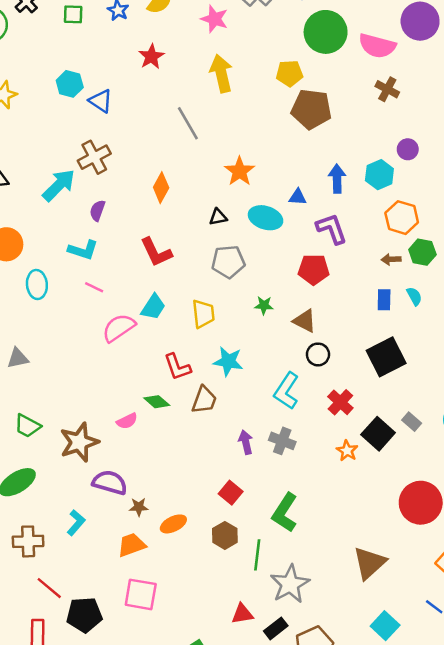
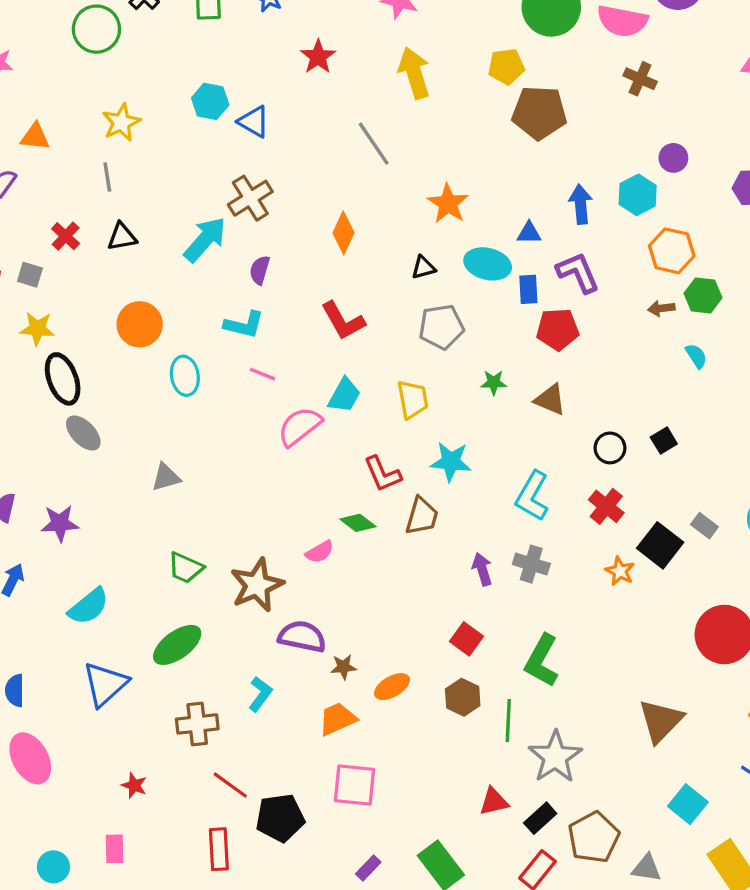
blue rectangle: (384, 300) -> (528, 289), moved
black circle: (318, 354) -> (610, 448), moved
black square: (386, 357) -> (664, 441), size x0.5

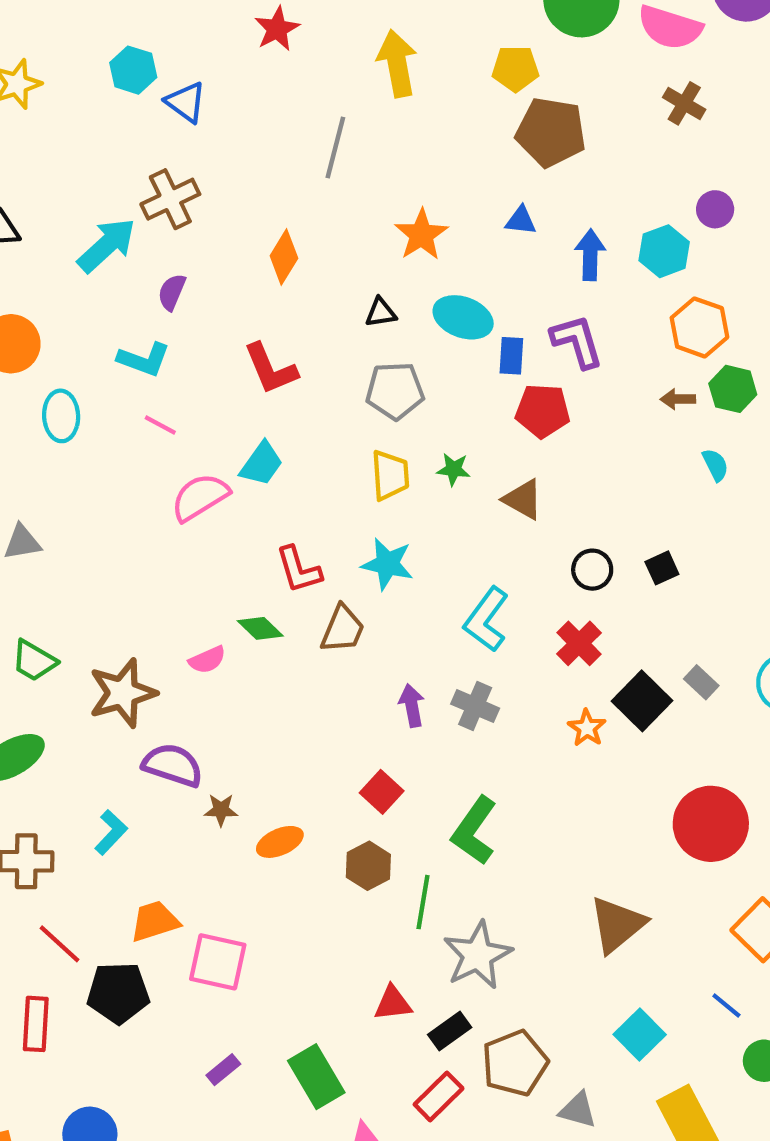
gray line: (374, 144) -> (335, 148), turned 42
blue triangle: (529, 233) -> (521, 221), moved
yellow trapezoid: (413, 399) -> (390, 475), moved
orange trapezoid: (337, 719) -> (155, 921), moved

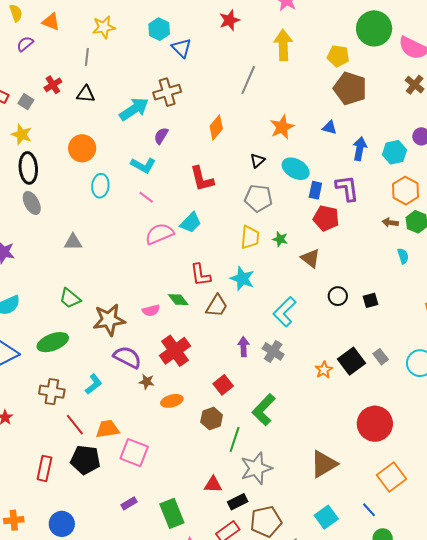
black triangle: (381, 313) -> (257, 160), turned -42
red cross: (579, 643) -> (175, 351), moved, size x1.4
red line: (60, 944) -> (75, 425), moved

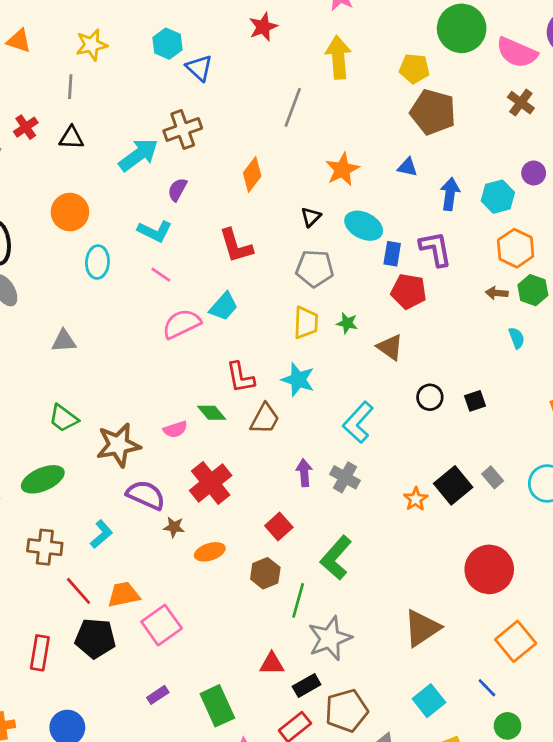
pink square: (134, 453) -> (162, 625), turned 36

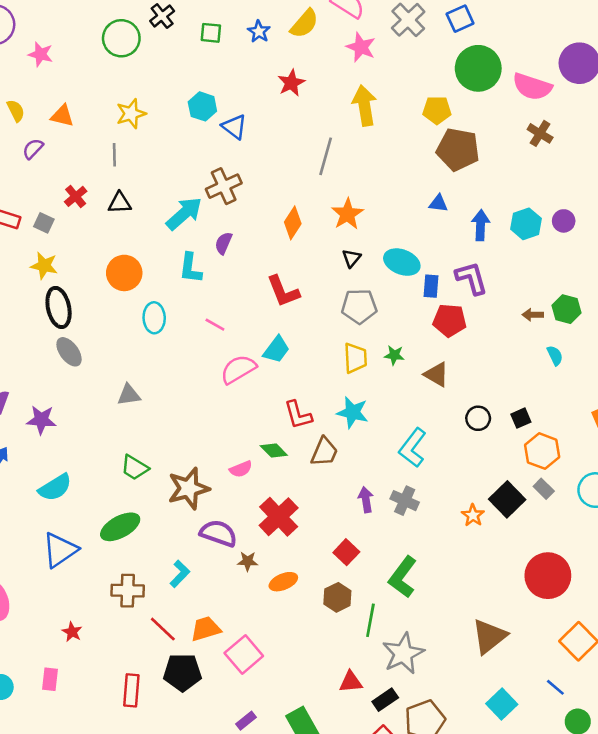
orange star: (342, 169) -> (347, 214), moved
purple circle: (534, 173) -> (564, 221), moved
cyan L-shape: (155, 231) -> (190, 268), moved, turned 76
orange hexagon: (516, 248) -> (542, 451), moved

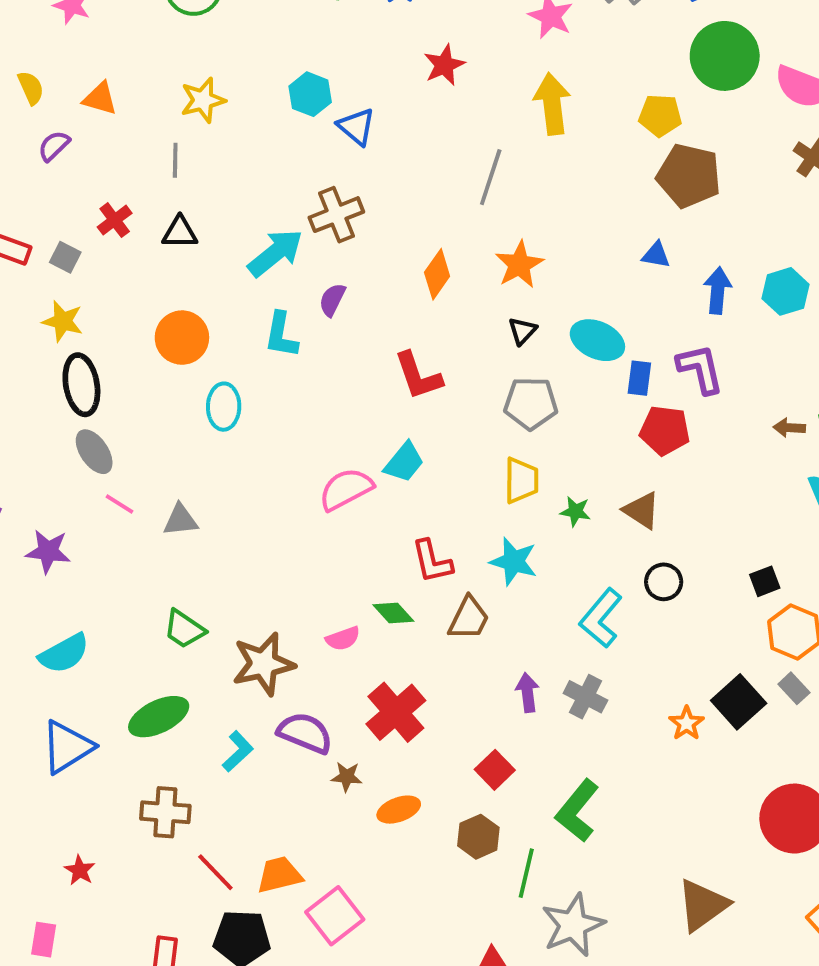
pink line: (215, 325) -> (119, 504), moved
green star: (394, 355) -> (575, 511), moved
black circle: (478, 418) -> (664, 582), moved
cyan L-shape: (180, 574) -> (238, 751), moved

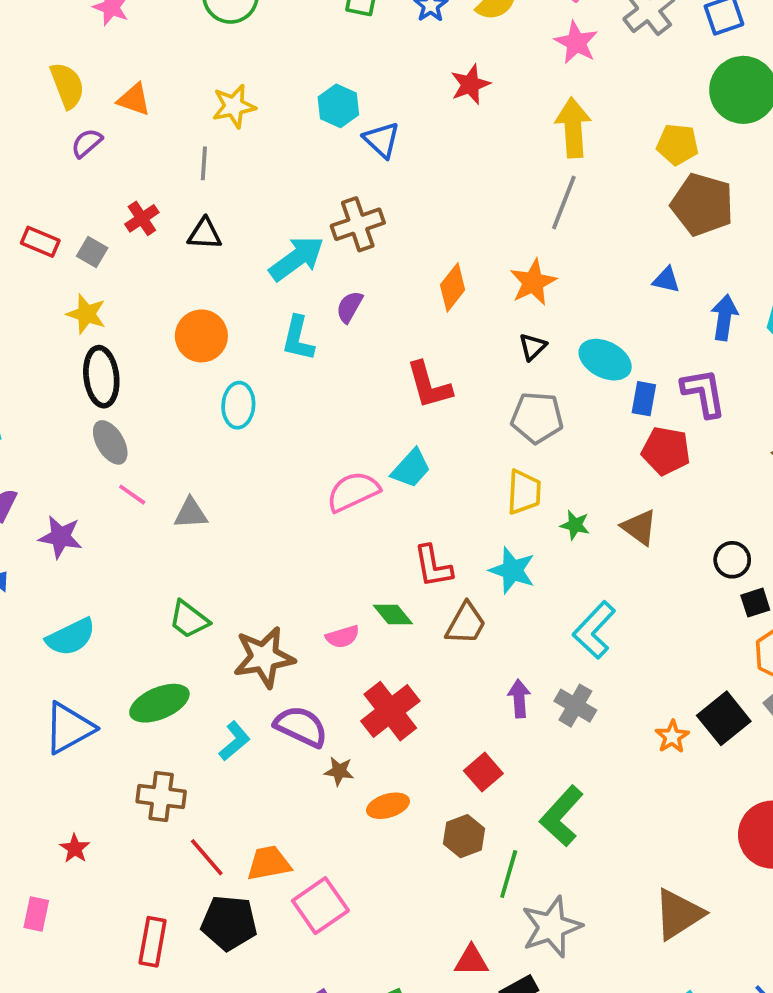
yellow semicircle: (31, 88) -> (67, 85), size x1.4
gray line: (491, 177) -> (564, 202), moved
black circle: (664, 582) -> (732, 560), moved

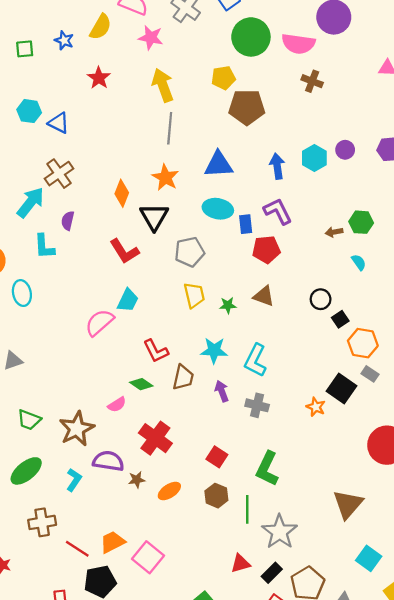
blue triangle: (666, 280) -> (218, 165), moved, size x1.8
black triangle: (533, 347) -> (154, 217), moved, size x1.8
cyan star: (512, 570) -> (214, 350), moved
purple arrow: (519, 699) -> (222, 391), moved

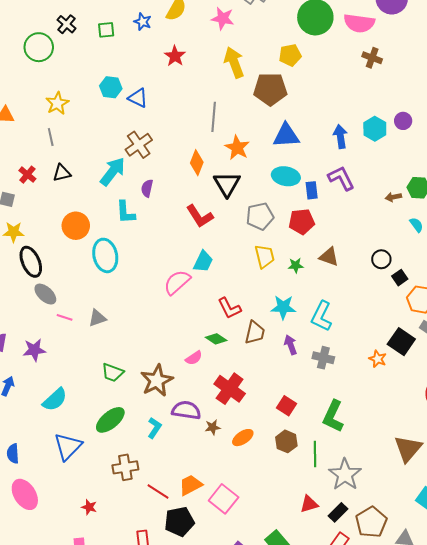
brown pentagon: (247, 107) -> (270, 89), moved
gray line: (170, 128) -> (214, 117), moved
red pentagon: (266, 249) -> (302, 222), moved
cyan ellipse: (22, 293) -> (105, 255), size x1.4

